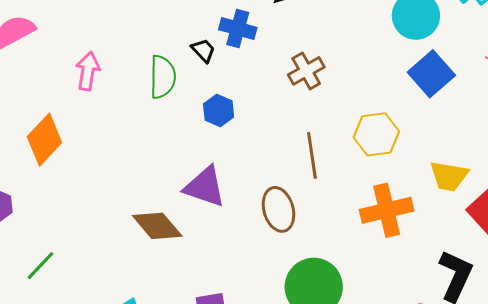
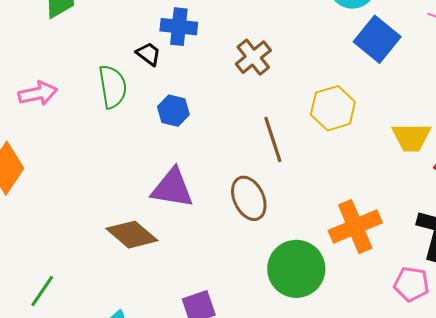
pink arrow: (88, 71) -> (38, 93), turned 78
orange cross: (387, 210) -> (355, 227), moved
green line: (40, 266) -> (42, 291), moved

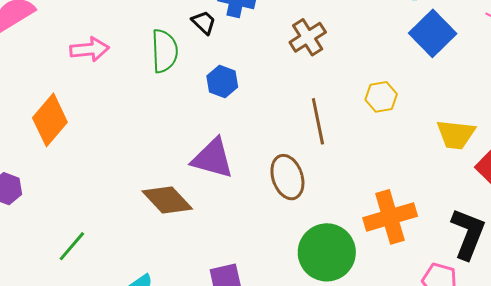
yellow hexagon: (333, 108) -> (381, 97), size x0.7

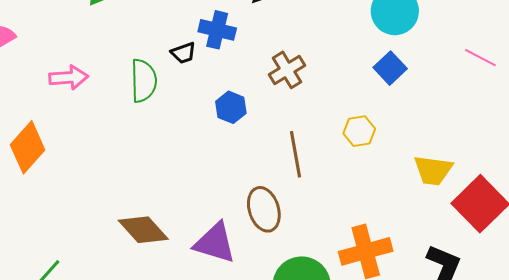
black trapezoid: (204, 22) -> (183, 53), turned 116
blue square: (433, 33) -> (390, 68), moved, size x0.7
blue hexagon: (222, 81) -> (231, 107), moved
purple triangle: (213, 158) -> (215, 243), moved

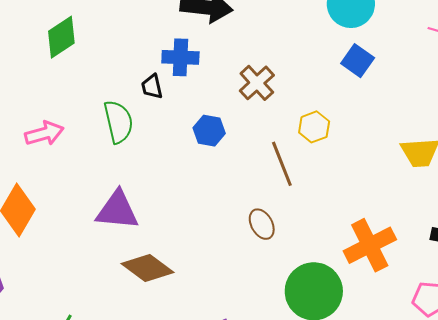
black trapezoid: (183, 53) -> (152, 87), turned 108
yellow hexagon: (359, 131) -> (314, 127), moved
brown ellipse: (264, 209) -> (262, 224), size x0.7
purple triangle: (215, 243) -> (117, 210), moved

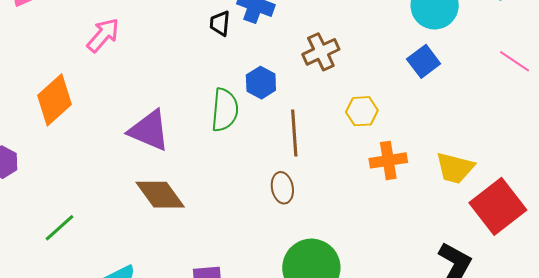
green semicircle: (118, 122) -> (225, 110), moved
pink arrow: (44, 133) -> (103, 35), turned -51
brown line: (282, 164) -> (294, 133), moved
orange cross: (370, 245) -> (388, 160), moved, size x0.7

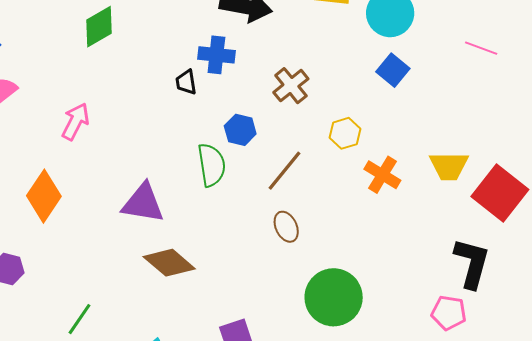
brown line: (294, 133) -> (285, 171), turned 57
orange cross: (388, 160) -> (382, 175), turned -36

